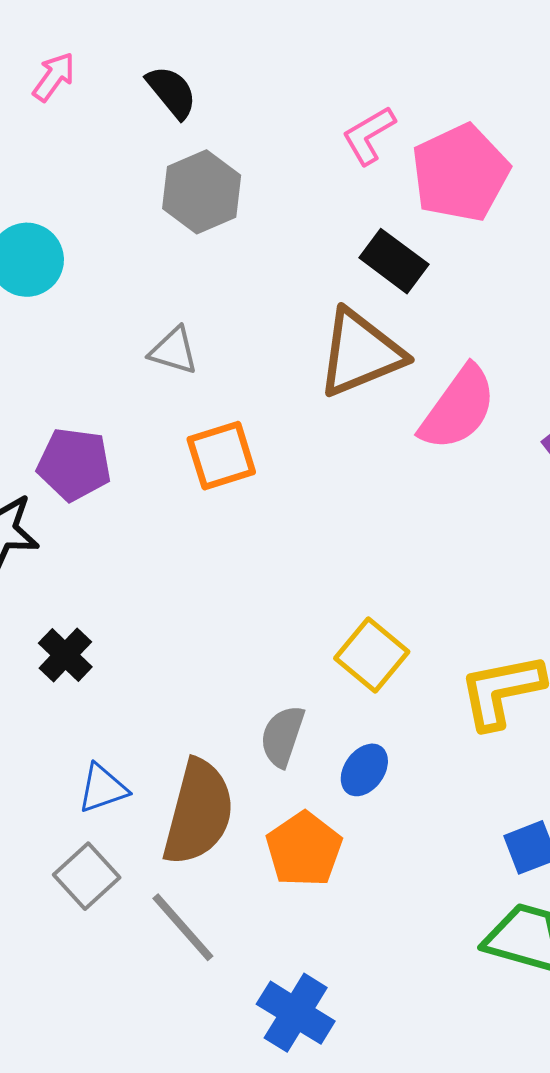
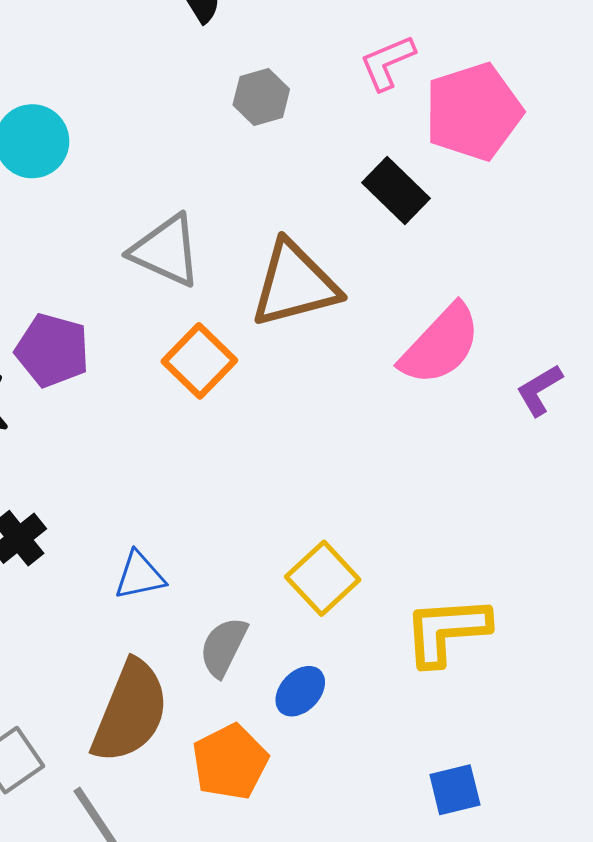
gray hexagon: (202, 192) -> (261, 97), moved, size x0.7
gray triangle: (174, 351) -> (166, 251), size x1.5
brown triangle: (360, 353) -> (295, 284), moved
orange square: (221, 456) -> (199, 361), turned -36
blue triangle: (103, 788) -> (140, 576), moved

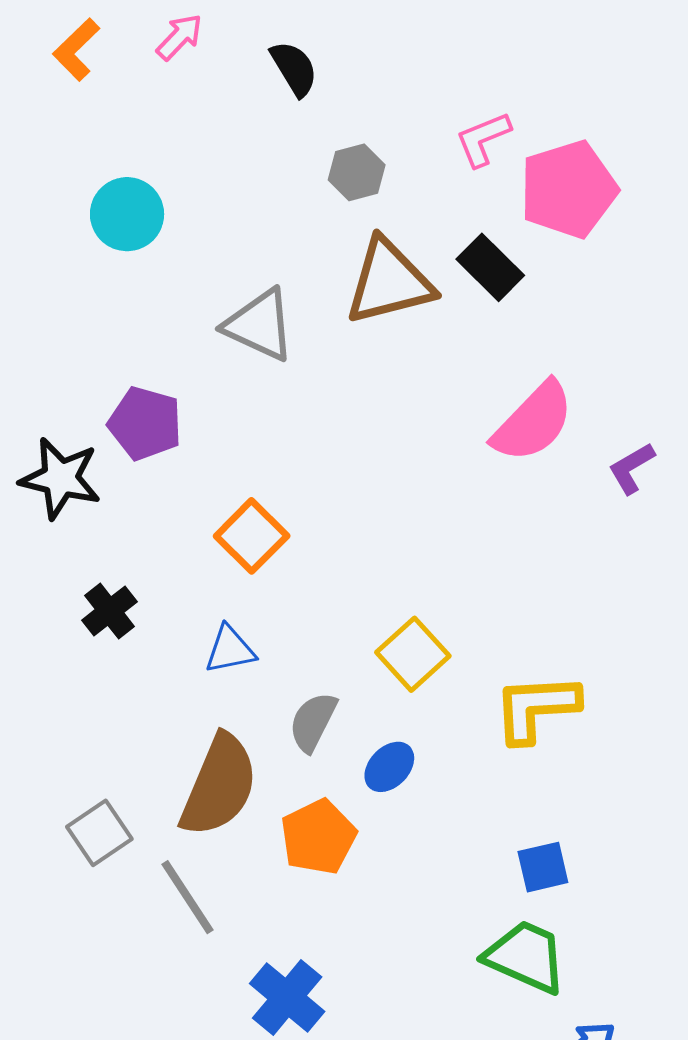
brown triangle: (295, 284) -> (389, 282), moved
orange square: (199, 361) -> (252, 536), moved

